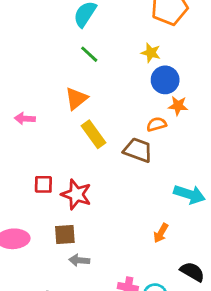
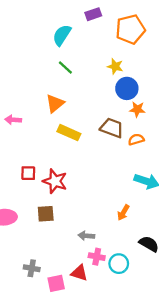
orange semicircle: (157, 124) -> (136, 139), moved
yellow rectangle: (94, 134) -> (69, 133), turned -30
brown trapezoid: (138, 150) -> (112, 128), moved
gray arrow: (79, 260) -> (86, 236), moved

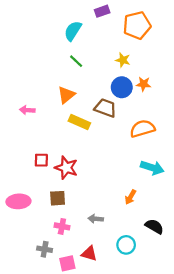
blue circle: (127, 88) -> (122, 87), moved
orange star: (137, 109) -> (143, 84), moved
brown trapezoid: (112, 128) -> (105, 108), moved
orange semicircle: (136, 139) -> (142, 129), size x1.6
pink cross: (97, 257) -> (62, 226), moved

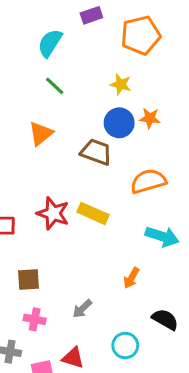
yellow rectangle: (79, 122) -> (93, 213), moved
red star: (66, 168) -> (53, 213), moved
gray arrow: (96, 219) -> (82, 309), turned -48

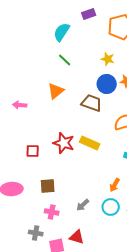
cyan circle: (125, 346) -> (111, 207), moved

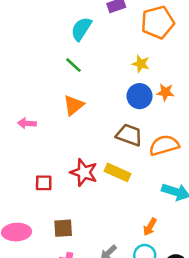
green line: (65, 60) -> (73, 65), moved
brown trapezoid: (92, 103) -> (129, 135), moved

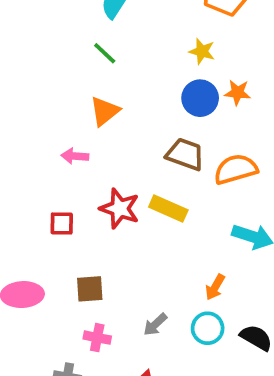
pink arrow: (27, 123) -> (75, 156), moved

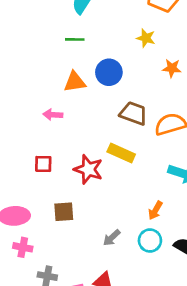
green line: (105, 53) -> (75, 39), turned -42
blue circle: (200, 98) -> (109, 72), moved
orange triangle: (105, 111) -> (75, 82), turned 30
red star: (120, 209) -> (88, 169), moved
pink cross: (97, 338) -> (23, 247), moved

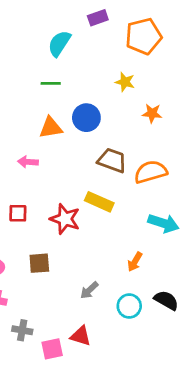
cyan circle: (150, 241) -> (129, 306), moved

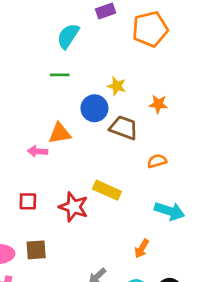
yellow star: (125, 82) -> (117, 86), moved
orange triangle: (51, 128) -> (60, 133), moved
brown trapezoid: (112, 160) -> (124, 128), moved
orange semicircle: (151, 172) -> (157, 161), size x0.6
brown square: (39, 263) -> (36, 250), moved

